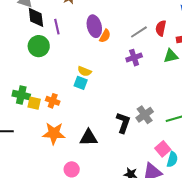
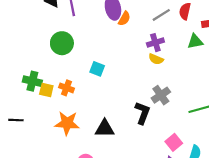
green circle: (39, 46) -> (62, 43), moved
yellow semicircle: (84, 71) -> (156, 59), moved
gray cross: (145, 115) -> (161, 95), moved
pink square: (163, 149) -> (174, 142), moved

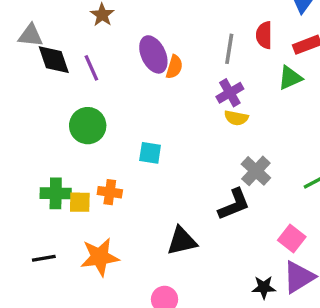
gray line: (161, 15) -> (229, 49), turned -36
black L-shape: (142, 113) -> (234, 204), turned 60
orange star: (67, 123) -> (100, 257), moved

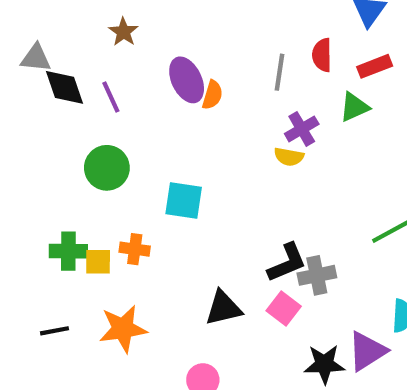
purple cross: (230, 93) -> (302, 129), moved
cyan square: (150, 153) -> (184, 200), size x1.4
gray cross: (256, 171) -> (317, 275), moved, turned 36
pink square: (292, 238) -> (284, 309), moved
black star: (264, 287) -> (324, 364), size x1.4

